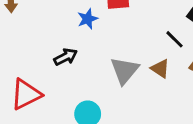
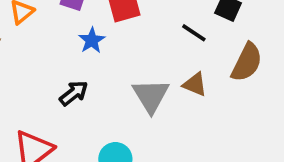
black line: (174, 39) -> (194, 33), moved

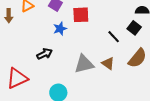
gray triangle: (151, 96) -> (84, 64), turned 35

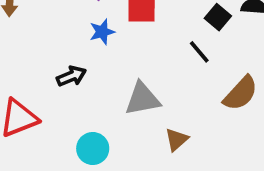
black square: (134, 28) -> (218, 17), moved
brown triangle: (108, 63) -> (177, 139), moved, turned 40

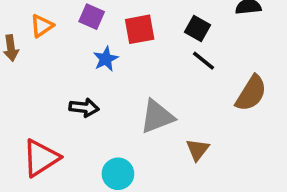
black square: (218, 17) -> (197, 29), moved
black arrow: (71, 76) -> (84, 108), turned 40

